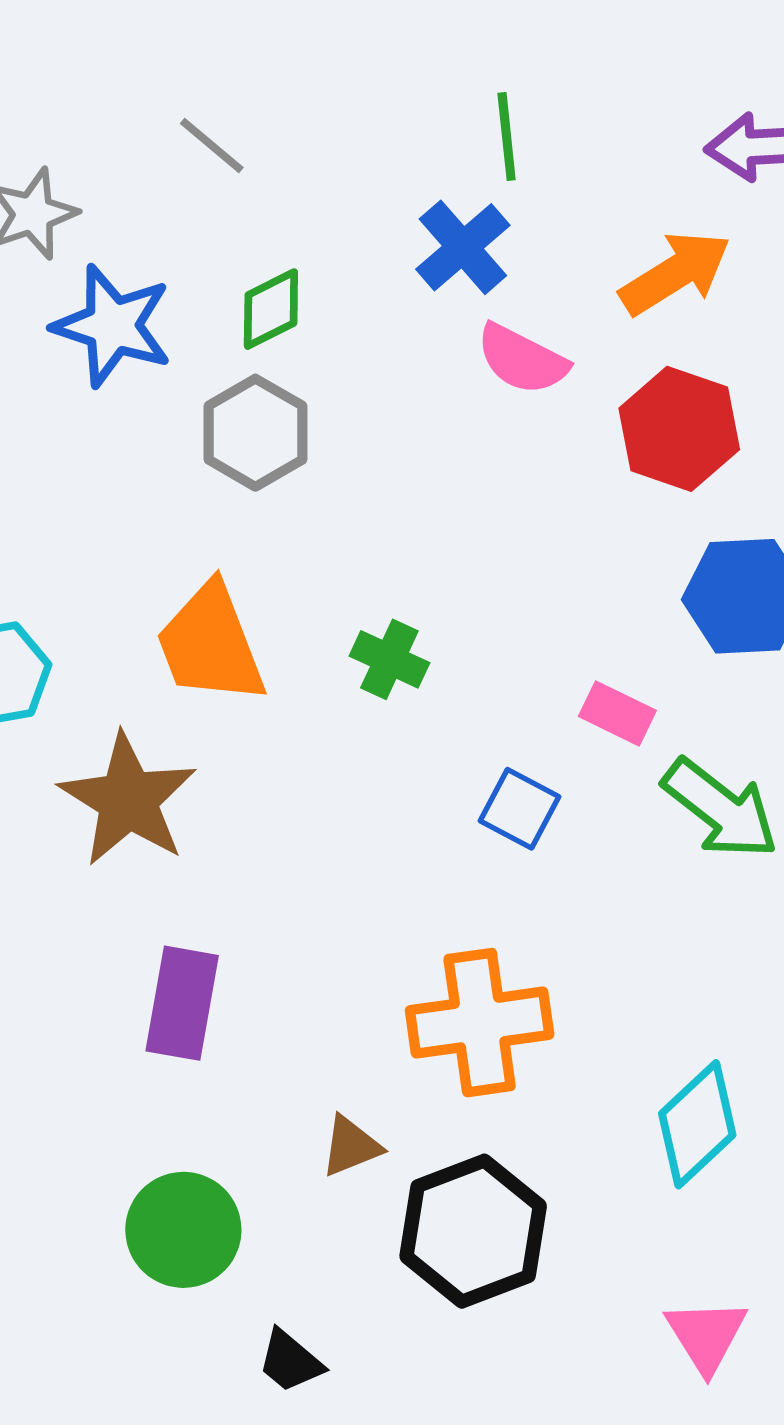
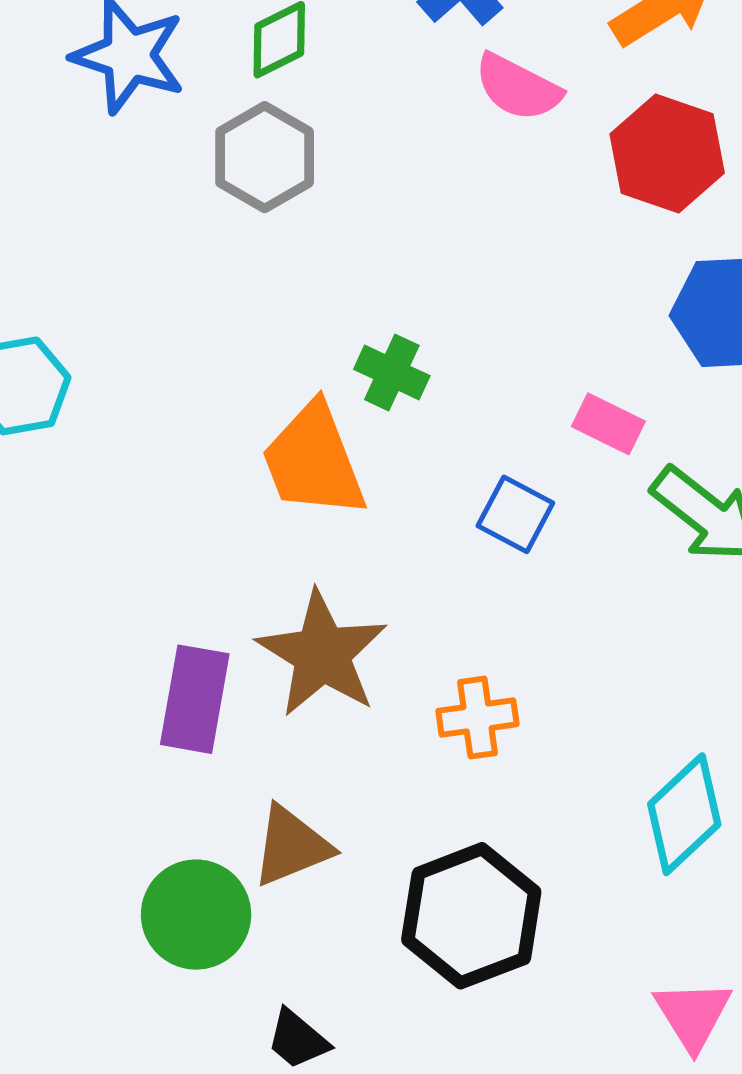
orange trapezoid: (210, 644) -> (314, 461), moved
brown star: (128, 800) -> (322, 654), moved
orange cross: (480, 1023) -> (477, 718), size x0.6
brown triangle: (351, 1146) -> (291, 846), moved, size x1.4

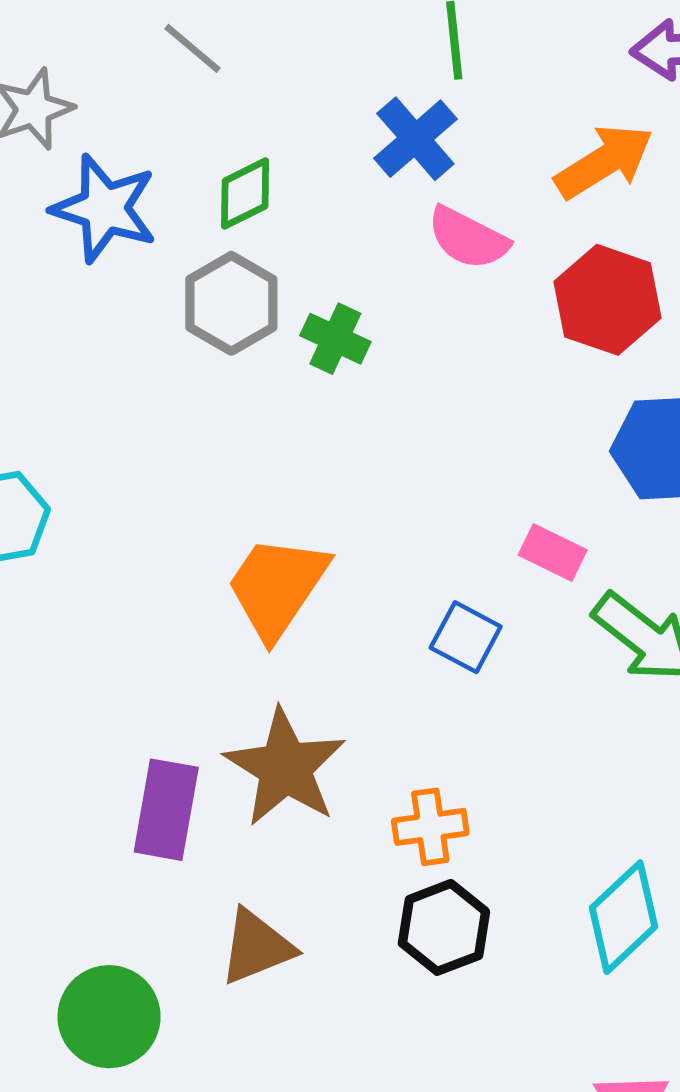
green cross: (392, 372) -> (335, 339), moved
orange trapezoid: (314, 461) -> (277, 587), turned 55
green circle: (196, 915) -> (109, 1017), moved
black hexagon: (471, 916) -> (444, 927), moved, size x0.7

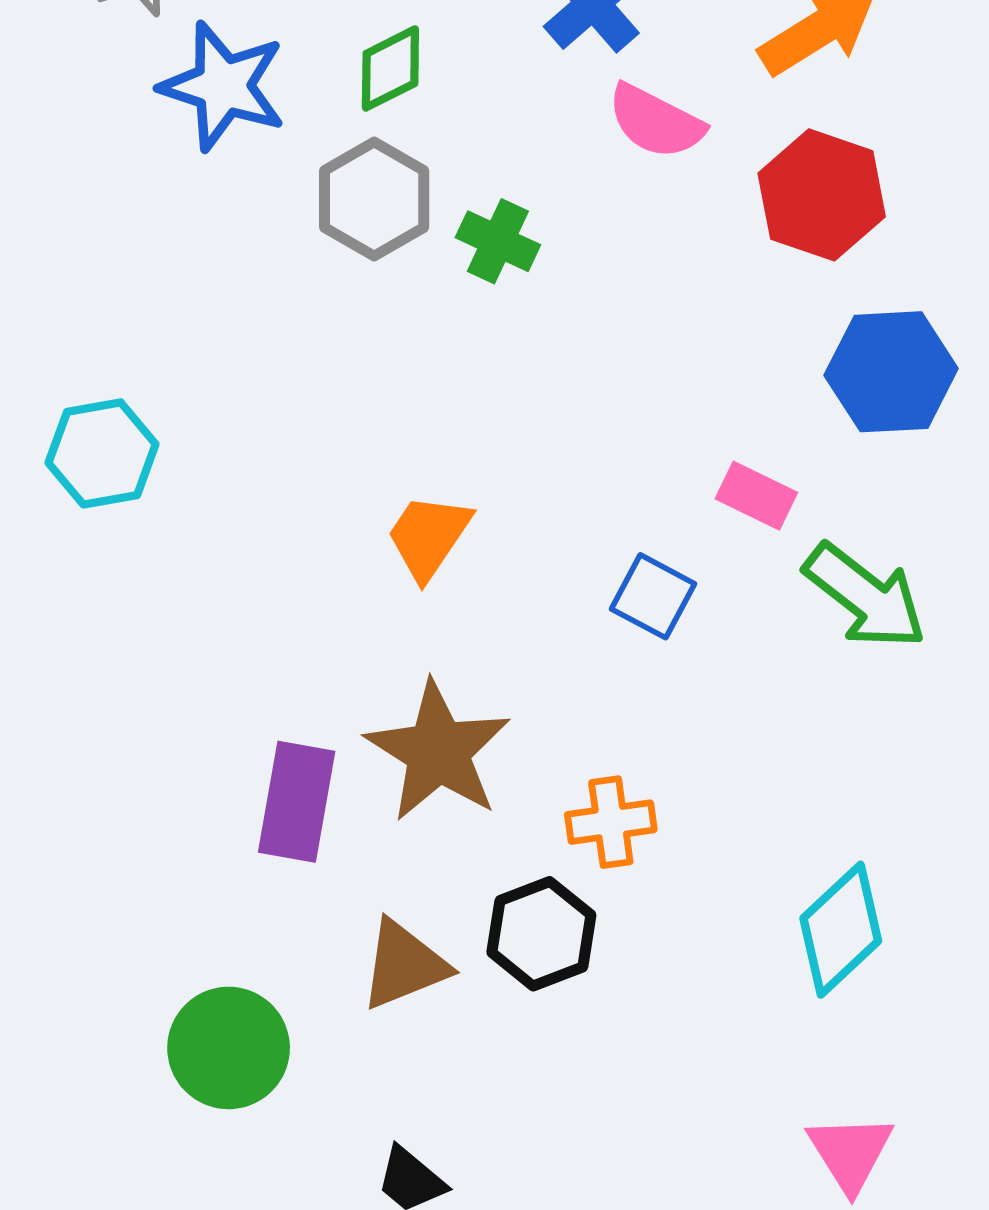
orange trapezoid: (277, 587) -> (429, 536), size x0.7
black hexagon: (444, 927) -> (541, 934), moved

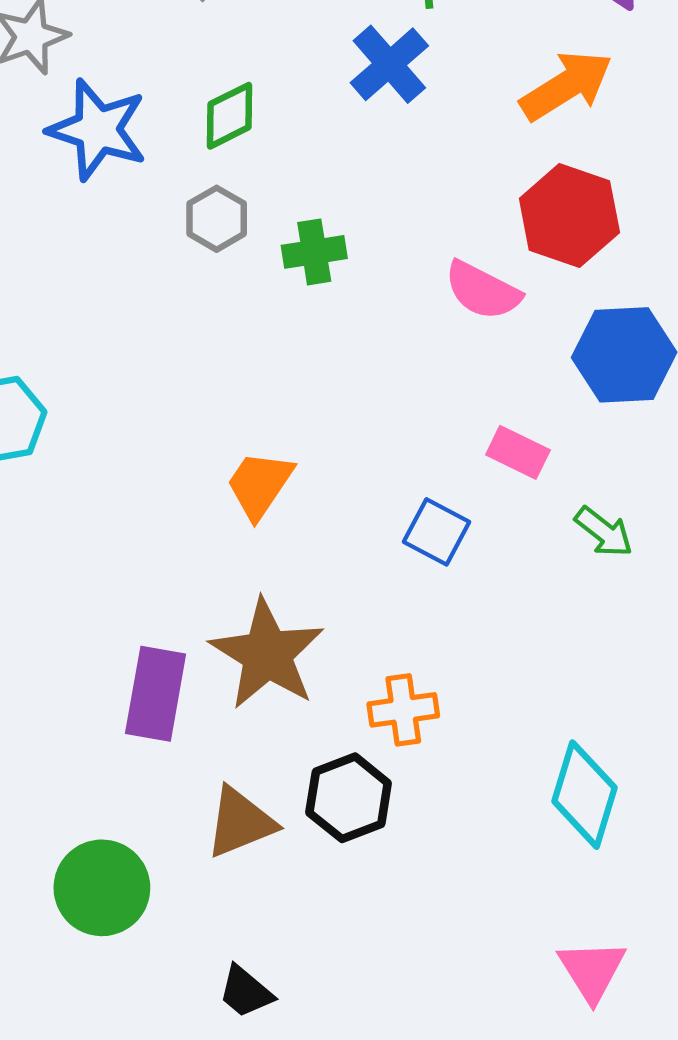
pink semicircle: (656, 122) -> (483, 291), moved
gray hexagon: (374, 199) -> (217, 219), size x0.7
green cross: (498, 241) -> (314, 252), turned -34
green arrow: (865, 596) -> (604, 532), size x0.6
cyan diamond: (841, 930) -> (584, 795), turned -30

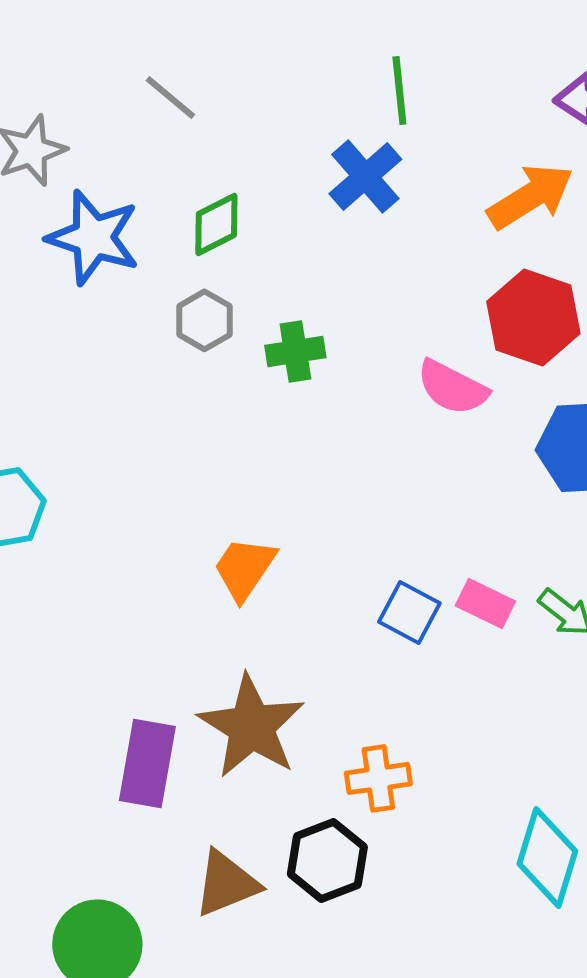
pink rectangle: (518, 452) -> (485, 603), moved

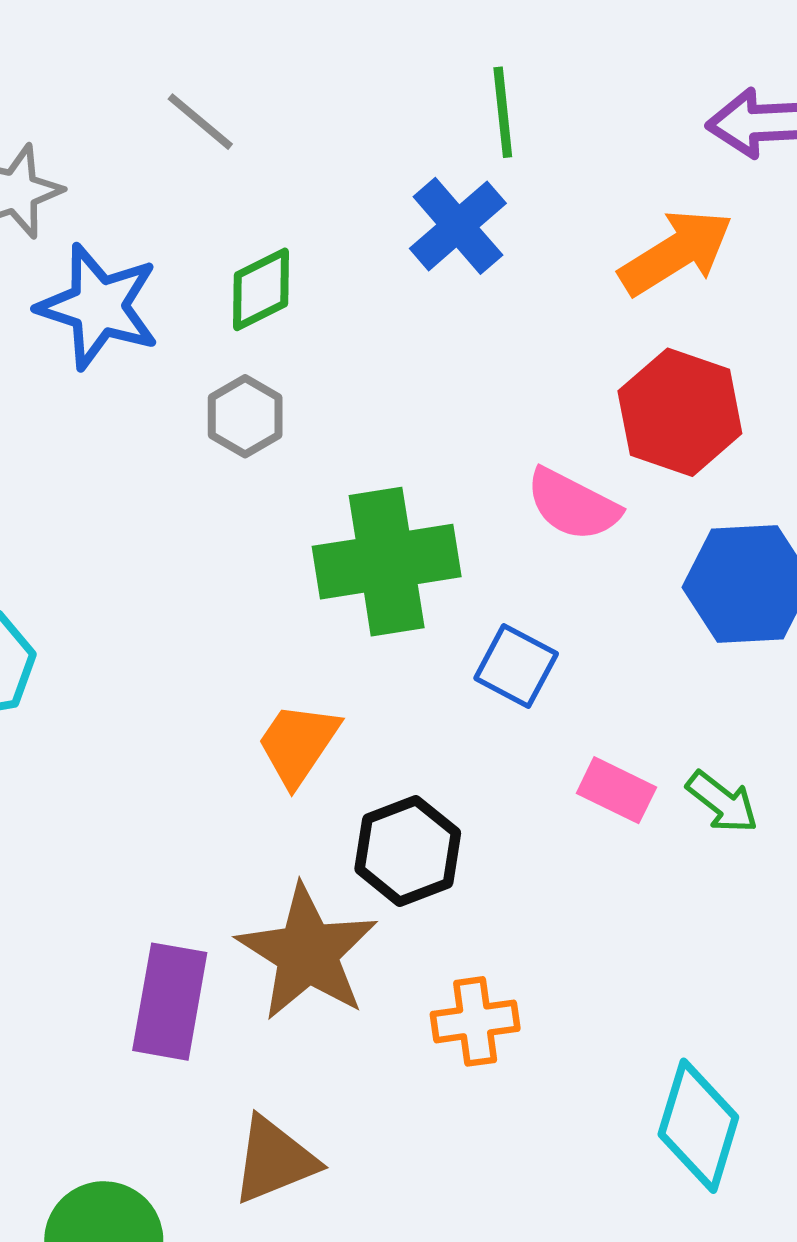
green cross: (295, 351) -> (387, 562), moved, size x1.8
blue square: (409, 612) -> (516, 666), moved
black hexagon: (327, 860) -> (408, 851), moved

